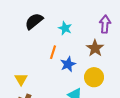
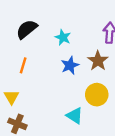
orange line: (53, 52) -> (23, 65), moved
blue star: (68, 64) -> (70, 65), moved

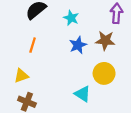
brown star: (98, 61) -> (105, 41), turned -30
yellow triangle: (11, 97) -> (21, 76), turned 42

